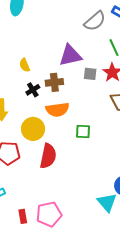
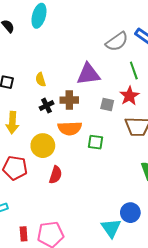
gray square: (90, 74) -> (107, 104), moved
green square: (83, 132) -> (96, 142), moved
red semicircle: (48, 156) -> (56, 175), size x0.7

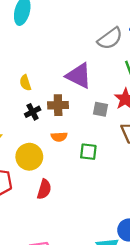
purple triangle: (88, 74) -> (79, 76), turned 35
orange semicircle: (70, 128) -> (59, 137), size x0.6

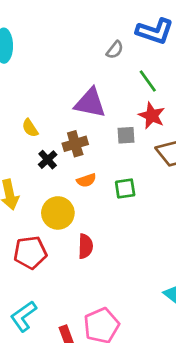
gray semicircle: (110, 39) -> (115, 50), size x0.6

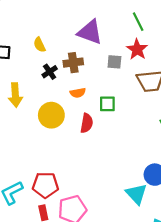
red semicircle: (85, 246) -> (87, 123), moved
red pentagon: (30, 253) -> (45, 185), moved

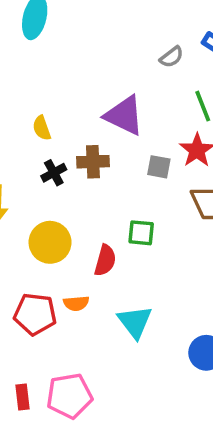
orange semicircle: (78, 93) -> (76, 303), moved
red pentagon: (45, 185) -> (35, 314), moved
cyan triangle: (136, 194) -> (135, 322), moved

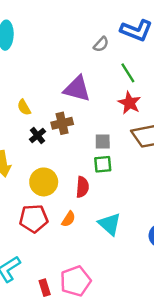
gray square: (159, 167) -> (103, 142), moved
orange semicircle: (76, 303) -> (68, 219), turned -42
red pentagon: (35, 314) -> (34, 219), moved

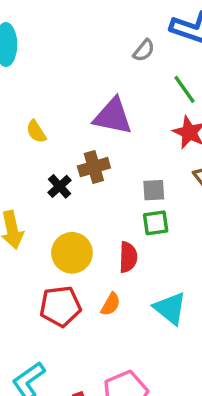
yellow semicircle: (24, 107) -> (36, 132), moved

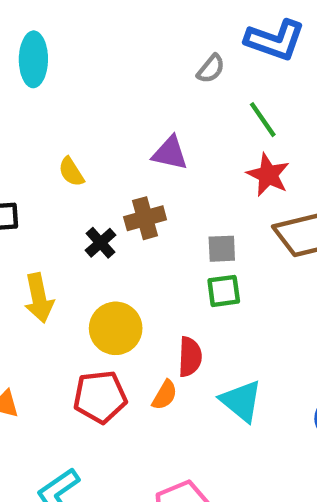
purple triangle: (113, 116) -> (170, 153), size x0.7
red semicircle: (128, 257) -> (190, 357), moved

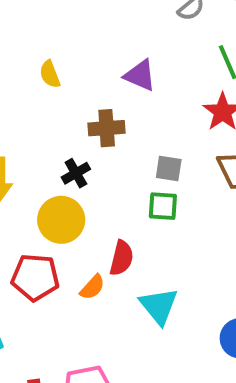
black cross: (101, 243) -> (76, 173), moved

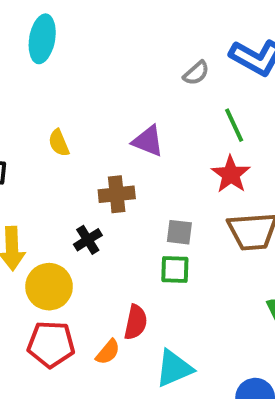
yellow circle: (61, 220) -> (49, 287), moved
cyan triangle: (159, 306) -> (174, 368), turned 48

